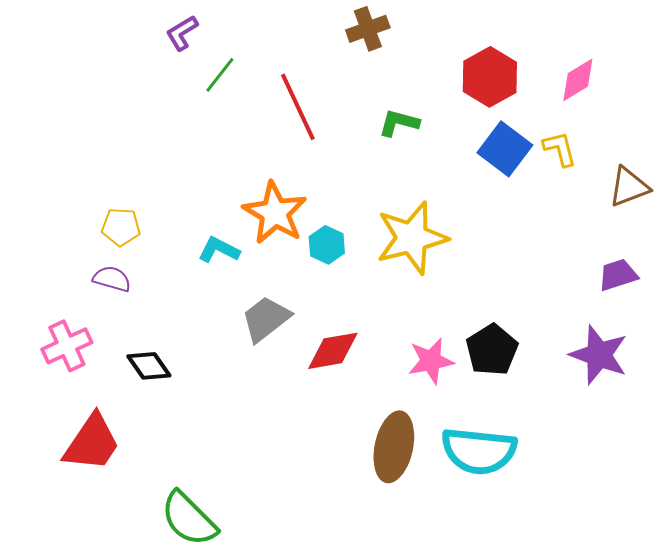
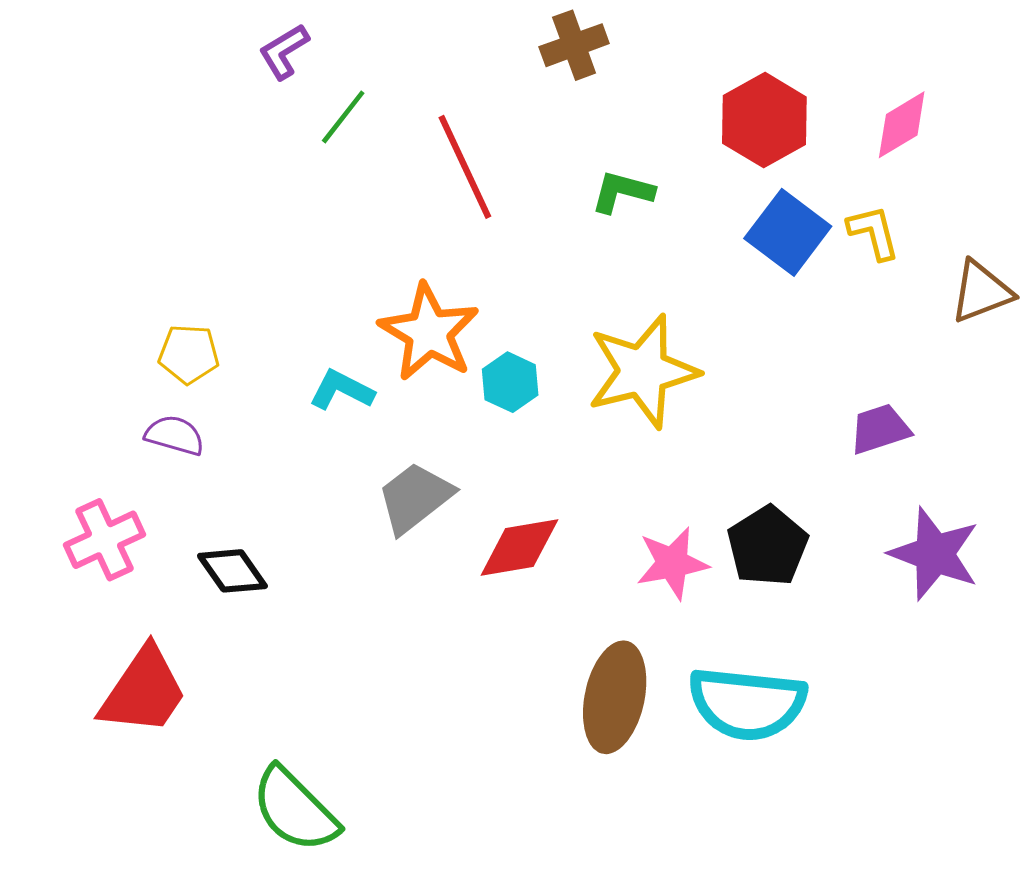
purple trapezoid: (618, 275) -> (880, 429), moved

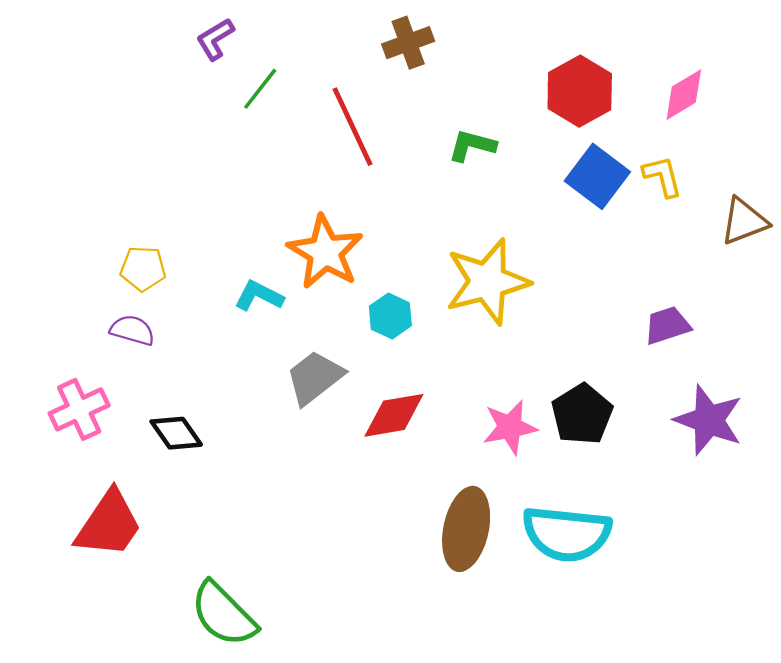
brown cross: (574, 45) -> (408, 43), moved
cyan hexagon: (510, 382) -> (390, 316), moved

